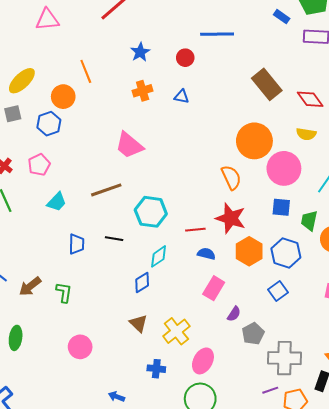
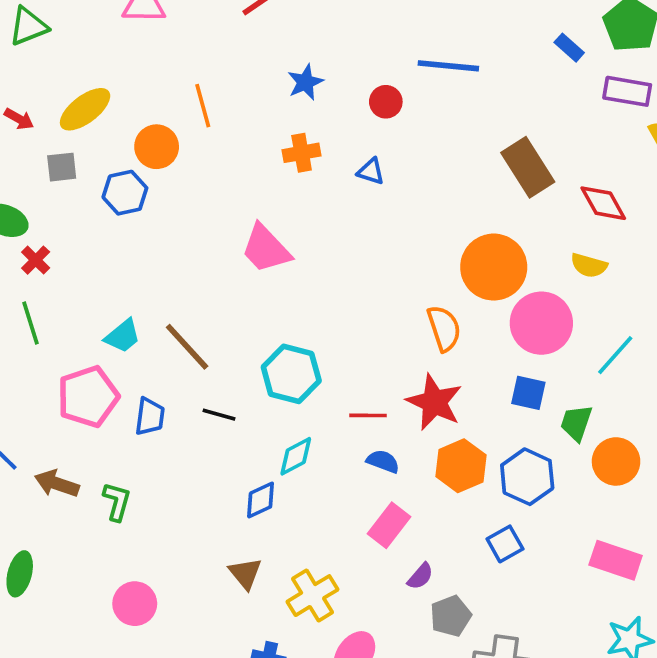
pink pentagon: (39, 165) -> (88, 397), moved, size x1.5
brown line: (106, 190) -> (187, 347), moved, turned 60
brown arrow: (30, 286) -> (57, 484), turned 50

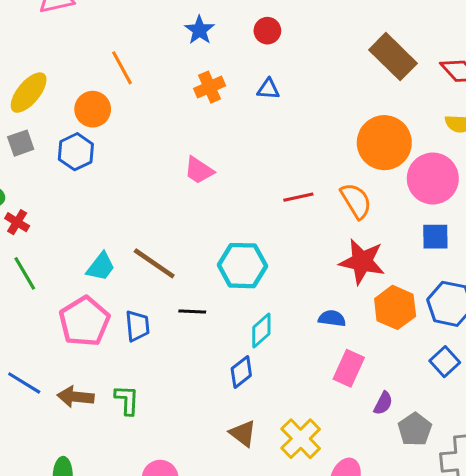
pink trapezoid: (266, 249) -> (199, 170), size x0.7
red line: (368, 415) -> (298, 197), moved

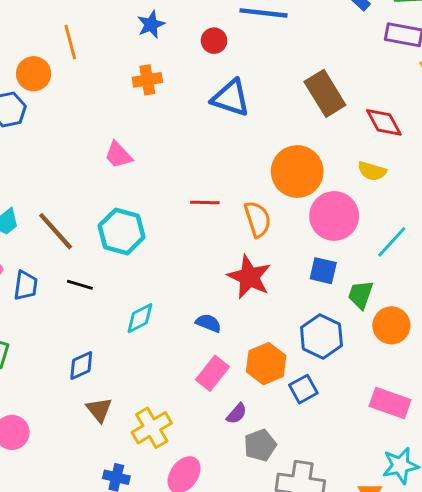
blue triangle: (268, 89) -> (231, 98), moved, size x1.8
cyan hexagon: (242, 266) -> (122, 231), moved
orange hexagon: (395, 307) -> (266, 364), moved
blue diamond: (241, 372) -> (81, 366), moved

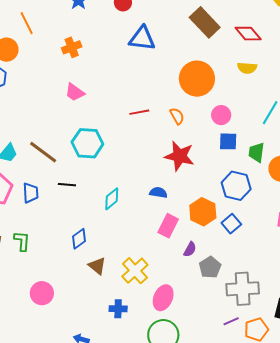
orange cross: (147, 80) -> (72, 47), moved
pink circle: (334, 216) -> (221, 115), moved, size x0.6
orange semicircle: (258, 219) -> (177, 116), size x0.7

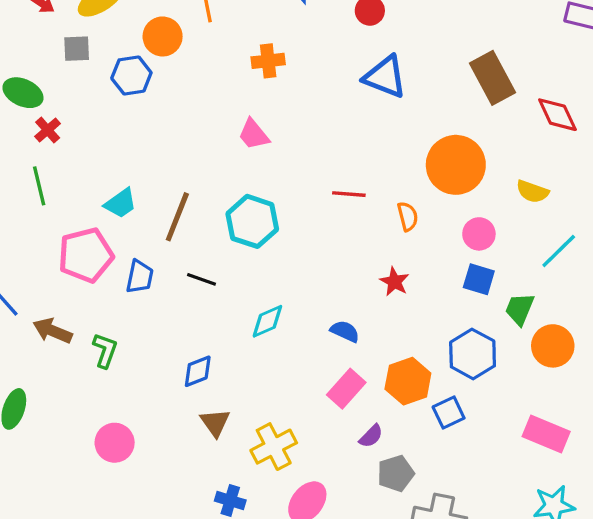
yellow semicircle: (247, 68) -> (532, 192), moved
brown line: (43, 152) -> (177, 217), turned 60
red star: (179, 156) -> (394, 282), size x0.6

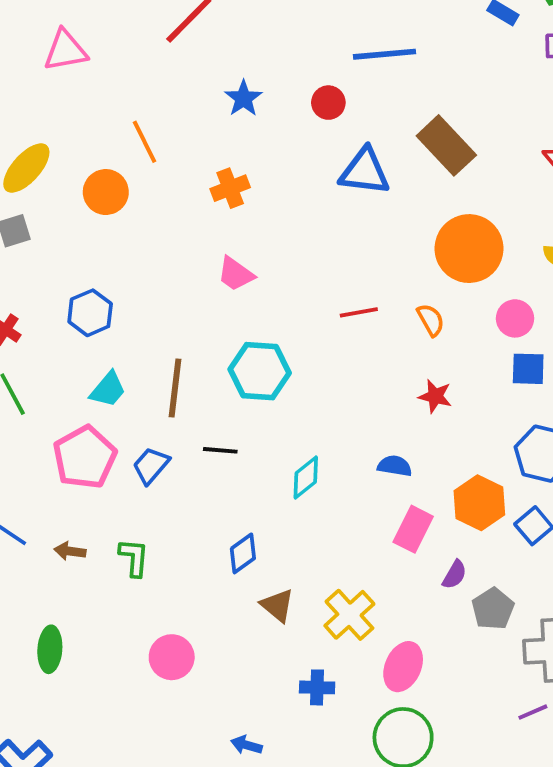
blue hexagon: (131, 75) -> (90, 313), moved
brown rectangle: (492, 78) -> (446, 145), moved
blue trapezoid: (140, 277) -> (151, 466), turned -136
brown arrow: (53, 331) -> (70, 551), size x0.7

